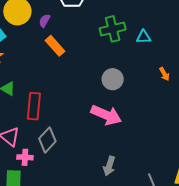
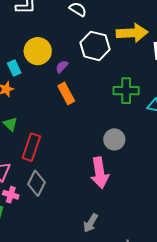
pink arrow: (106, 115) -> (100, 173), turned 44
gray diamond: (47, 140) -> (37, 183), turned -30

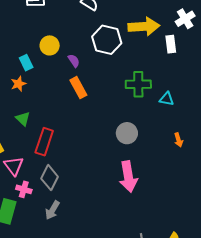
yellow circle: (38, 51) -> (50, 45), size x0.7
purple semicircle: (62, 67) -> (74, 61), turned 104
pink arrow: (100, 173) -> (128, 177), moved
gray arrow: (91, 223) -> (52, 210), moved

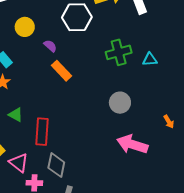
yellow circle: (50, 45) -> (25, 27), moved
orange arrow: (178, 140) -> (169, 122), moved
pink arrow: (128, 177) -> (132, 144), turned 132

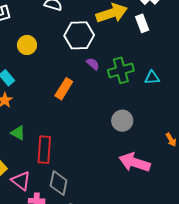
purple semicircle: (50, 46) -> (93, 64), moved
orange rectangle: (62, 71) -> (64, 89), turned 75

